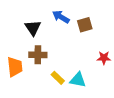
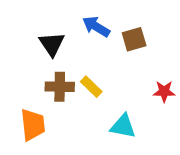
orange trapezoid: (15, 67) -> (33, 125), moved
yellow rectangle: (58, 78) -> (91, 87), moved

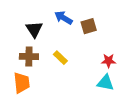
brown cross: (60, 87) -> (29, 57), moved
cyan triangle: (123, 126) -> (105, 83), moved

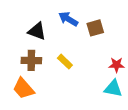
black triangle: (34, 29) -> (37, 31), turned -36
orange trapezoid: (22, 83) -> (23, 88), turned 145

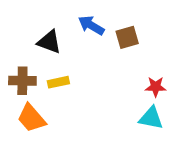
brown cross: (31, 60) -> (22, 81), moved
yellow rectangle: (65, 62) -> (58, 82), moved, turned -56

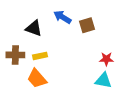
orange trapezoid: (31, 118) -> (37, 78), moved

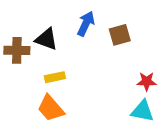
blue arrow: (62, 17) -> (86, 24), turned 84
brown cross: (15, 55) -> (17, 50), moved

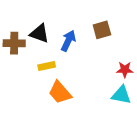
blue arrow: (86, 24) -> (68, 41), moved
orange trapezoid: (51, 108) -> (60, 92), moved

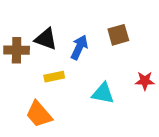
orange trapezoid: (60, 92) -> (39, 114), moved
cyan triangle: (121, 95) -> (103, 93), moved

